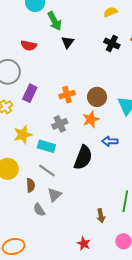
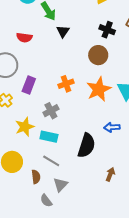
brown circle: (97, 97) -> (98, 55), moved
orange star: (91, 119) -> (99, 89), moved, size x1.4
gray cross: (60, 124) -> (51, 111), moved
brown arrow: (101, 216) -> (110, 174), moved, turned -144

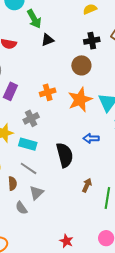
black cross: (107, 30) -> (92, 41), turned -35
black triangle: (63, 31) -> (47, 40), turned 32
black semicircle: (86, 145) -> (65, 155), turned -35

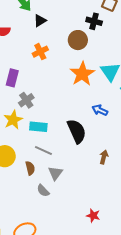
black cross: (92, 41) -> (94, 21), moved, turned 35
orange cross: (48, 92) -> (40, 52), moved
gray cross: (31, 118) -> (26, 100), moved
blue arrow: (91, 138) -> (100, 110), turned 35

